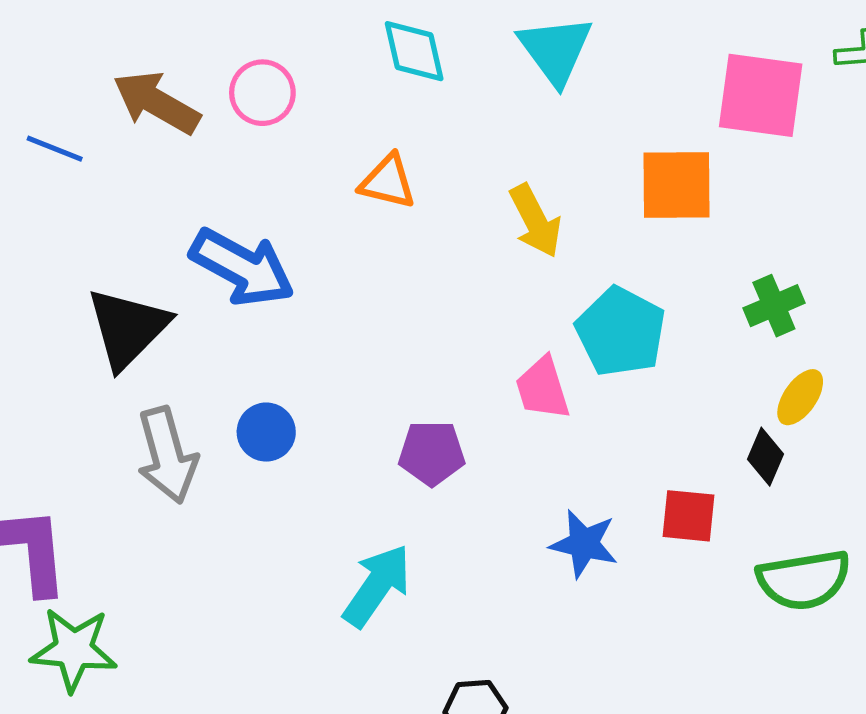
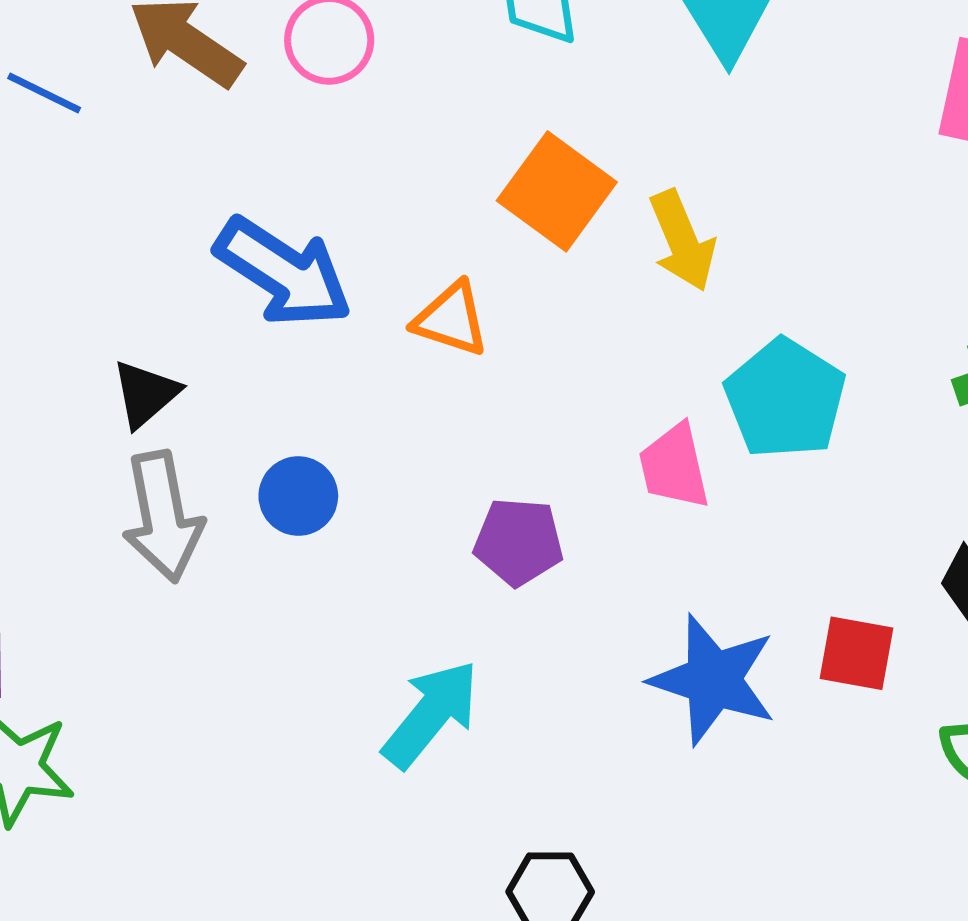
orange triangle: (388, 182) -> (451, 319), moved
orange square: (676, 185) -> (557, 191), moved, turned 32
black triangle: (128, 328) -> (146, 394), moved, size x0.6
blue star: (584, 544) -> (713, 680), size x1.4

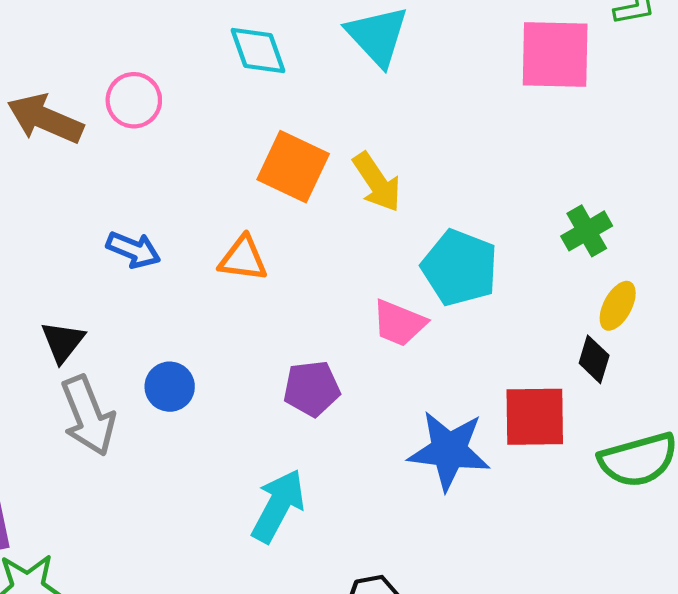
blue arrow: (283, 272) -> (133, 250), size x0.6
pink trapezoid: (674, 466) -> (399, 323), turned -44
red square: (857, 653) -> (535, 417), size x1.4

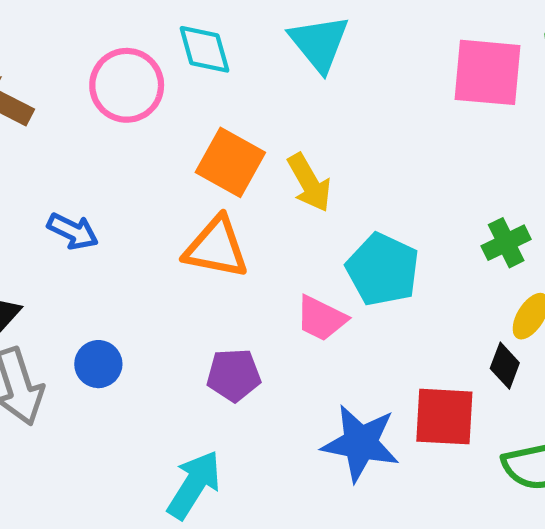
pink circle: (134, 100) -> (127, 85), moved, size x1.4
orange triangle: (243, 259) -> (216, 248), moved, size x1.4

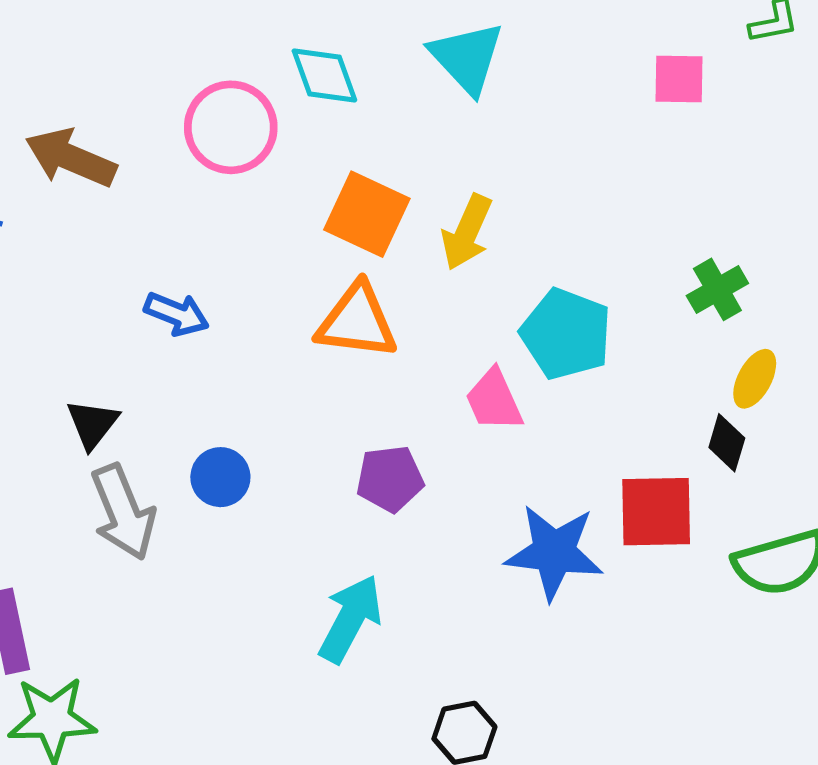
pink square: (487, 72) -> (679, 79), size x0.6
yellow arrow: (309, 183) -> (467, 232), turned 58
pink trapezoid: (321, 318) -> (494, 400), turned 44

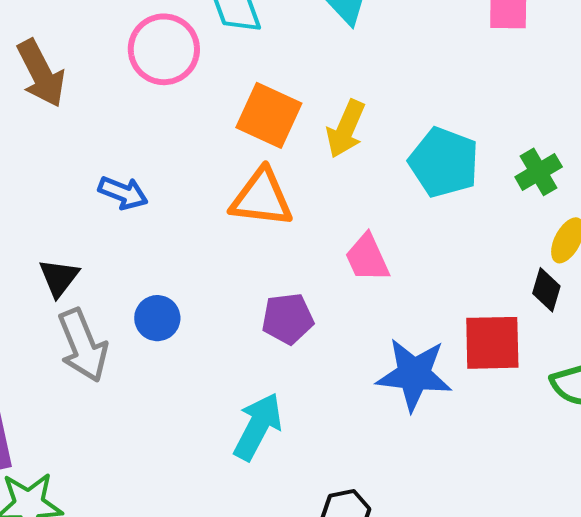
brown arrow: (71, 158) -> (41, 73), turned -140
cyan pentagon: (566, 334) -> (444, 162), moved

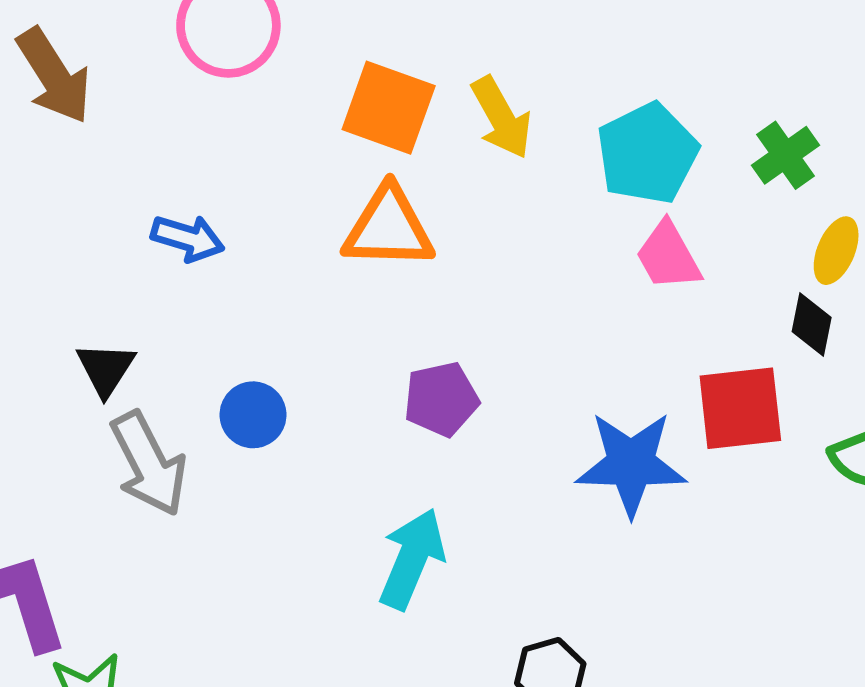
yellow arrow: (346, 129) -> (501, 118), turned -48
cyan pentagon: (444, 162) -> (647, 153), turned 30
pink trapezoid: (367, 258) -> (668, 256), moved

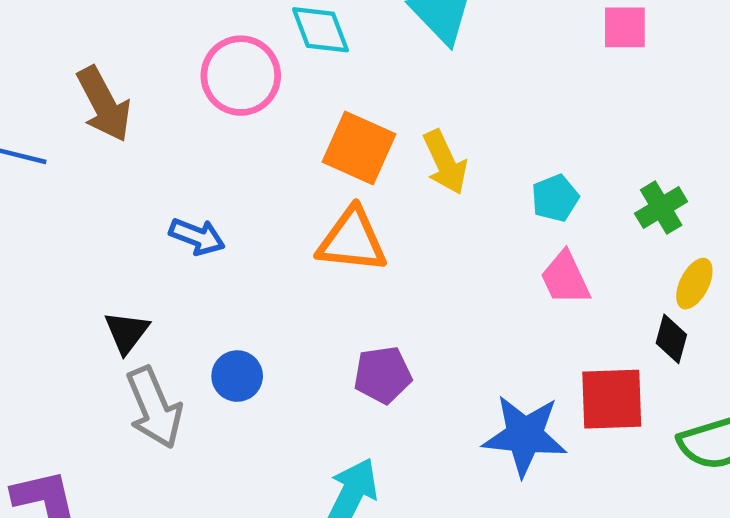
cyan pentagon: (647, 153) -> (555, 198), size x0.6

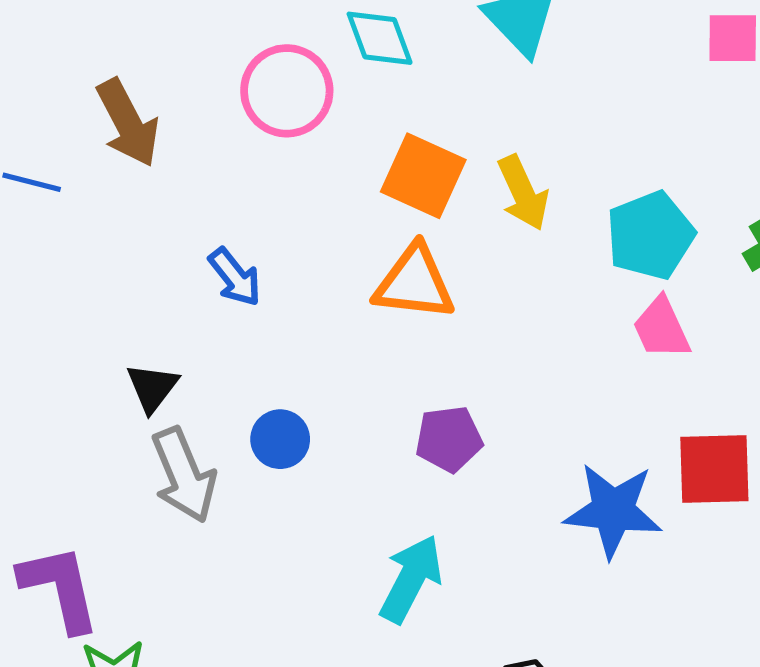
cyan pentagon: (555, 198) -> (650, 235), size x1.6
blue arrow: (197, 237) -> (235, 277), turned 30

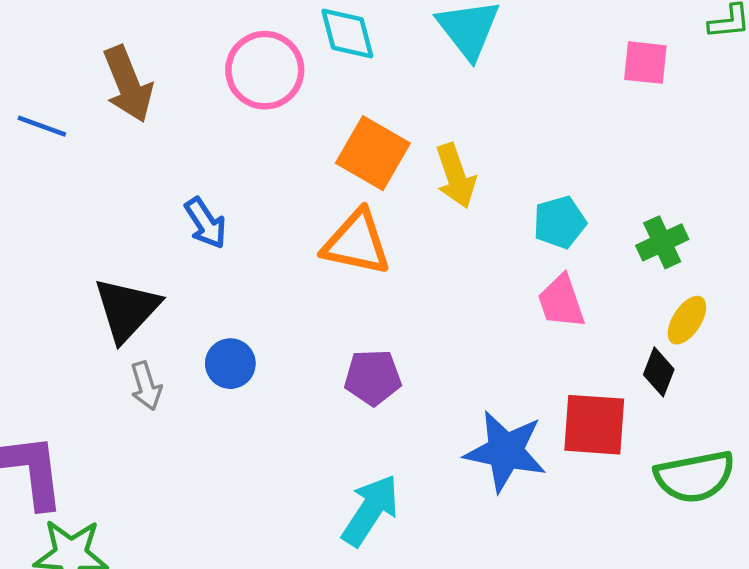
cyan pentagon: (650, 235) -> (560, 222), size x0.7
black triangle: (152, 388) -> (127, 309), size x1.5
gray arrow: (184, 475) -> (146, 386), size x0.6
cyan arrow: (411, 579) -> (370, 510), moved

